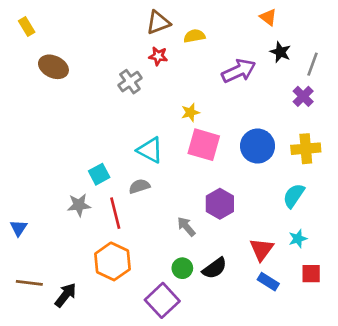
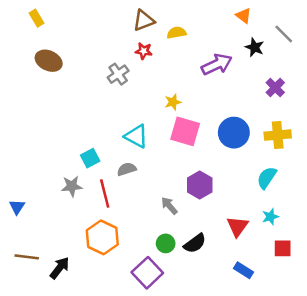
yellow rectangle: (27, 27) -> (36, 18), moved
gray line: (313, 64) -> (284, 34), moved, turned -65
blue rectangle: (268, 282) -> (244, 270), moved

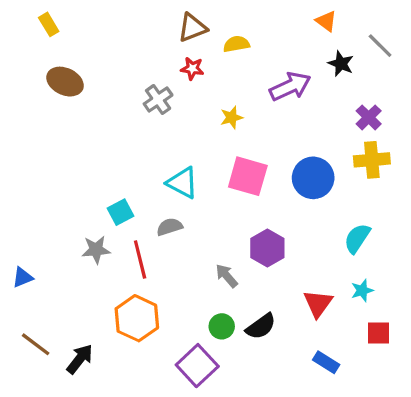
yellow star: (173, 102) -> (232, 117), moved
yellow cross: (278, 135) -> (372, 160), moved
blue triangle: (17, 207) -> (23, 277), turned 35
brown line: (27, 257) -> (36, 344), turned 30

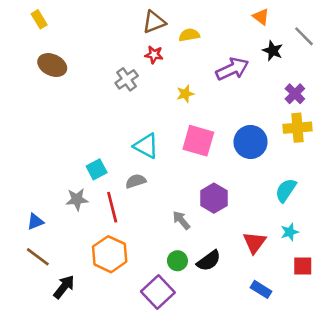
blue triangle: (23, 277) -> (35, 222), moved
brown line: (36, 344) -> (38, 257), moved

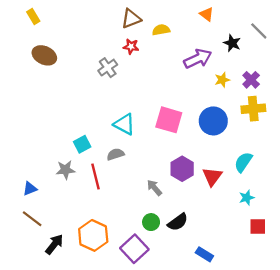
orange triangle: (261, 17) -> (207, 14), moved
yellow star: (185, 94) -> (222, 80), moved
red triangle: (254, 242) -> (212, 177), moved
orange hexagon: (110, 254) -> (93, 235), moved
blue rectangle: (261, 289) -> (204, 254), moved

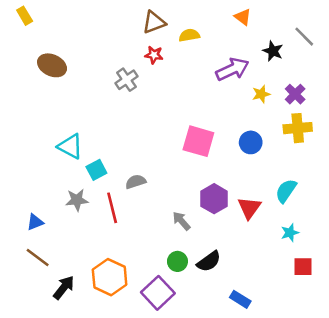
yellow rectangle: (33, 16) -> (25, 16), moved
blue circle: (213, 121) -> (251, 142), size x0.7
cyan triangle: (124, 124) -> (70, 146), moved

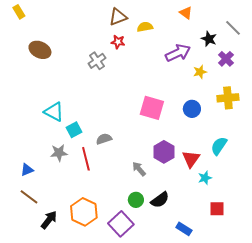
purple cross: (295, 94) -> (226, 59), moved
cyan star: (290, 233) -> (205, 178), moved
red square: (303, 267) -> (217, 209), moved

